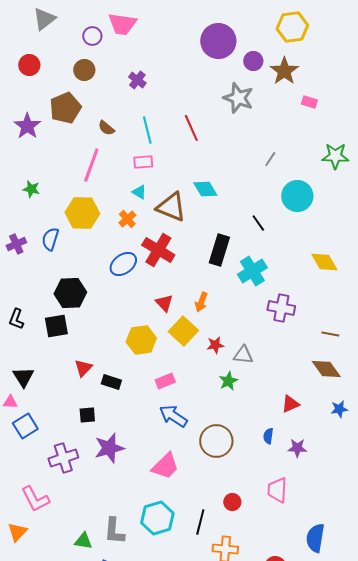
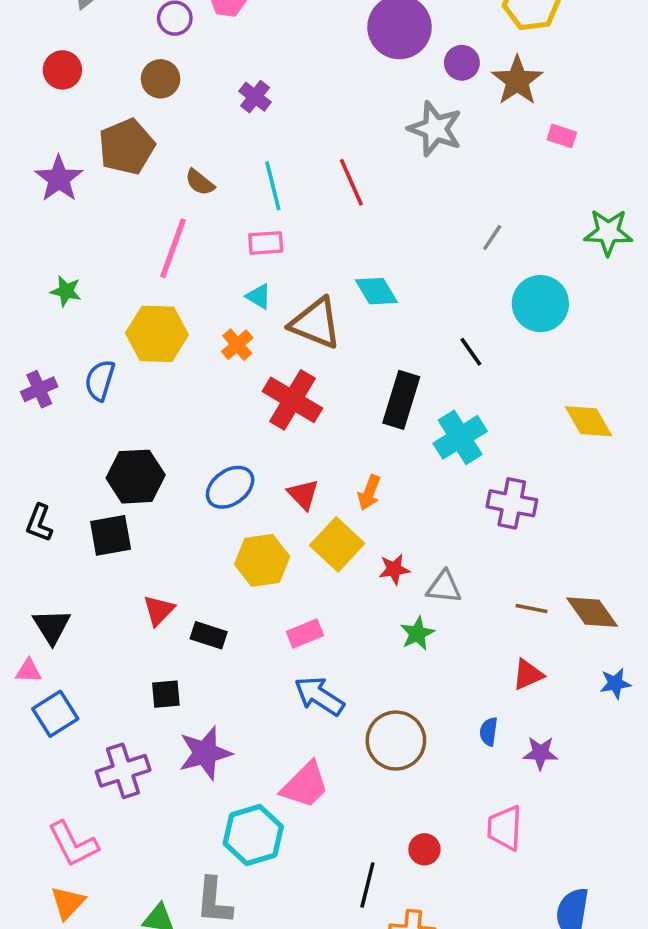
blue ellipse: (123, 264) -> (230, 487), moved
brown line: (330, 334) -> (531, 609), moved
cyan hexagon: (157, 518) -> (253, 835), moved
orange triangle: (17, 532) -> (68, 903), moved

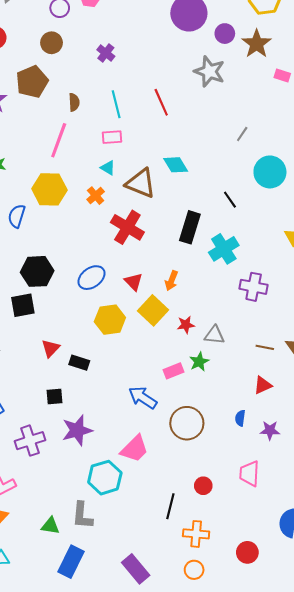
brown semicircle: (200, 182) -> (74, 102), turned -132
pink rectangle: (305, 634) -> (174, 371), moved

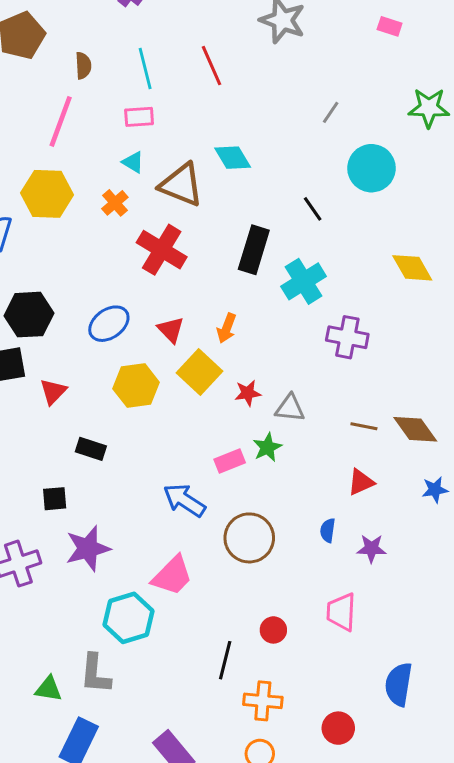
red triangle: (50, 348) -> (53, 392), moved

